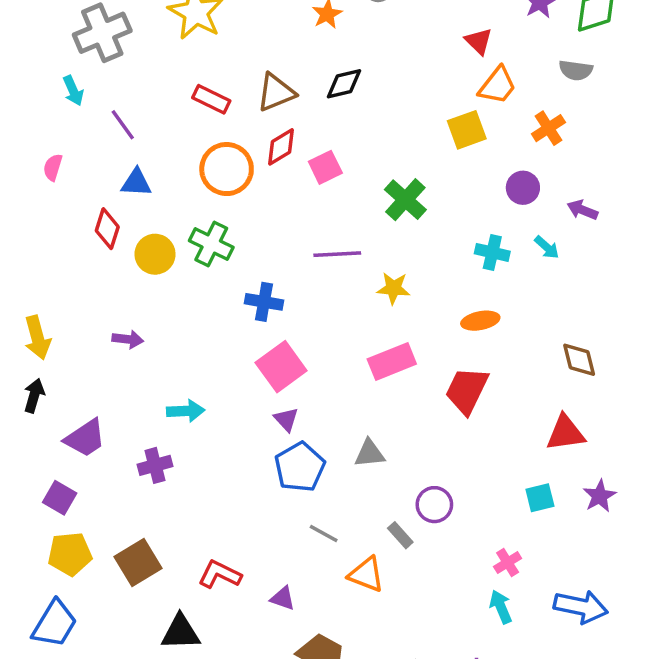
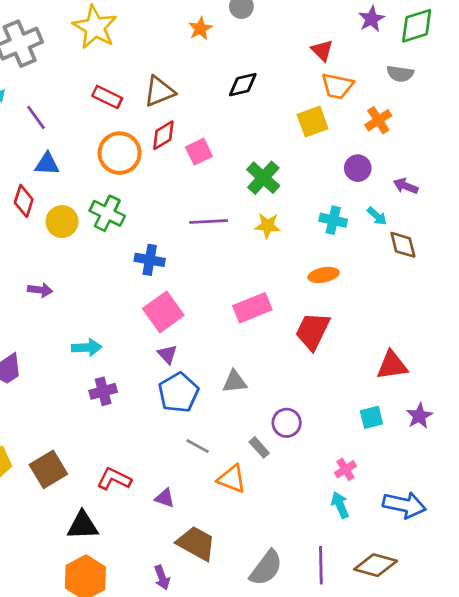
black diamond: (344, 84) -> (243, 85), moved
orange trapezoid: (497, 86) -> (337, 86), turned 64
yellow star: (393, 288) -> (267, 226), moved
brown diamond: (579, 360) -> (403, 245), moved
purple cross: (155, 465) -> (103, 391), moved

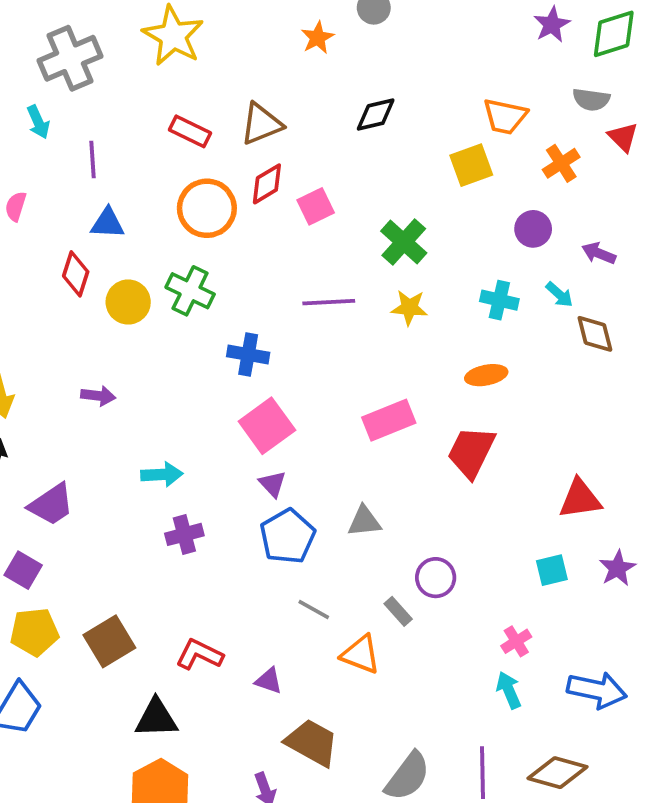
red triangle: (322, 50) -> (623, 137), moved
purple line: (36, 117) -> (93, 160), turned 32

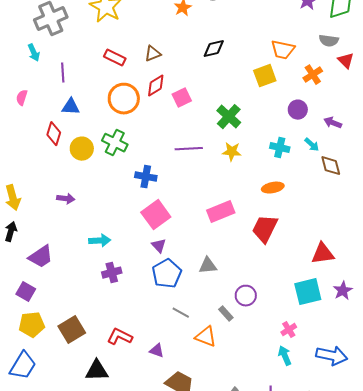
brown triangle: (261, 124) -> (153, 54), size x0.7
cyan square: (552, 570) -> (308, 292), size x1.6

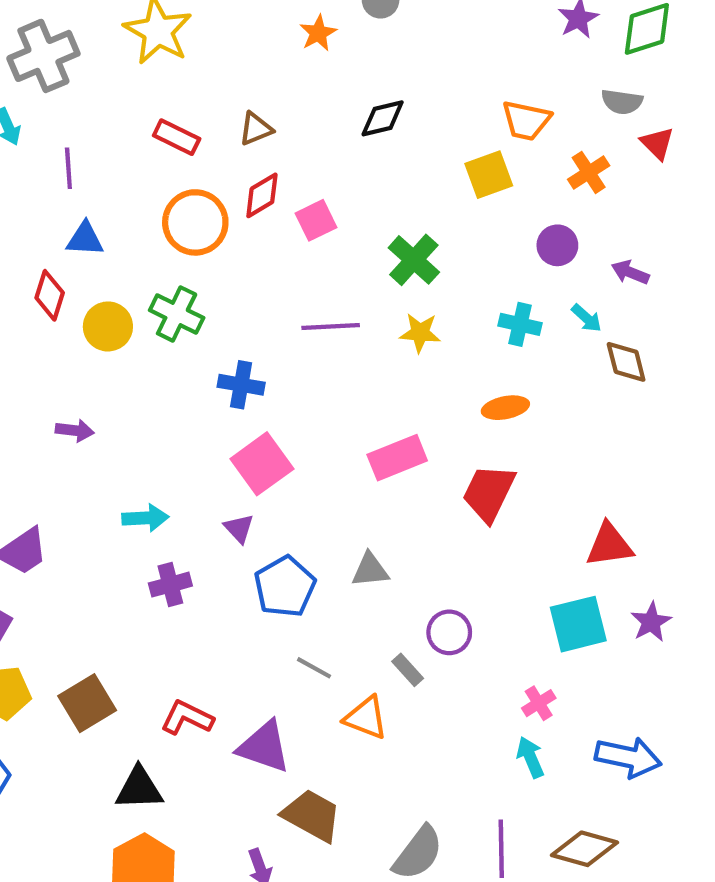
purple triangle: (159, 246) -> (239, 528), moved
purple triangle: (157, 351) -> (264, 747), size x1.8

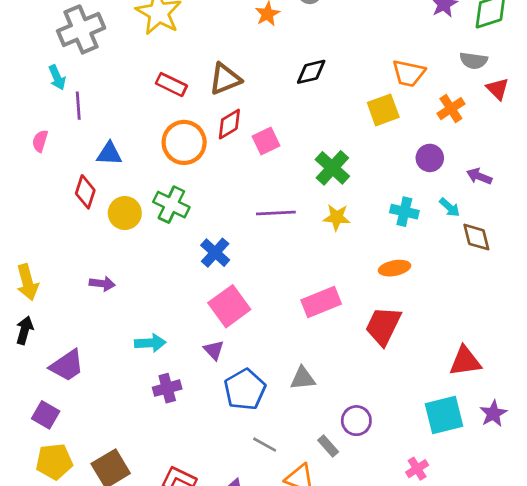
brown triangle: (256, 129) -> (225, 79), size x1.4
purple line: (68, 168) -> (78, 106), moved
blue cross: (241, 385) -> (215, 253), turned 32

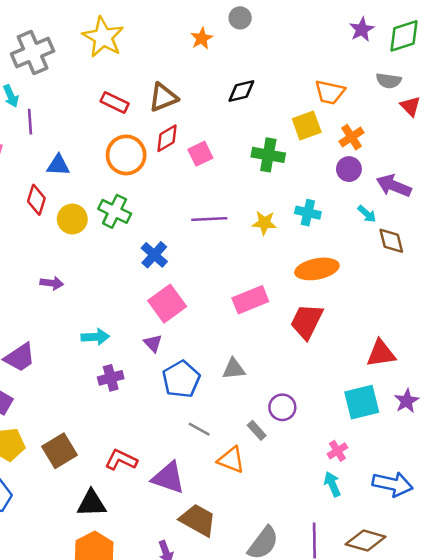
orange cross: (451, 109) -> (352, 137), moved
green cross: (332, 168) -> (268, 155), moved, turned -32
purple arrow: (479, 176) -> (394, 186), size x1.5
cyan cross: (404, 212) -> (308, 213), moved
orange ellipse: (394, 268) -> (317, 269), size x1.5

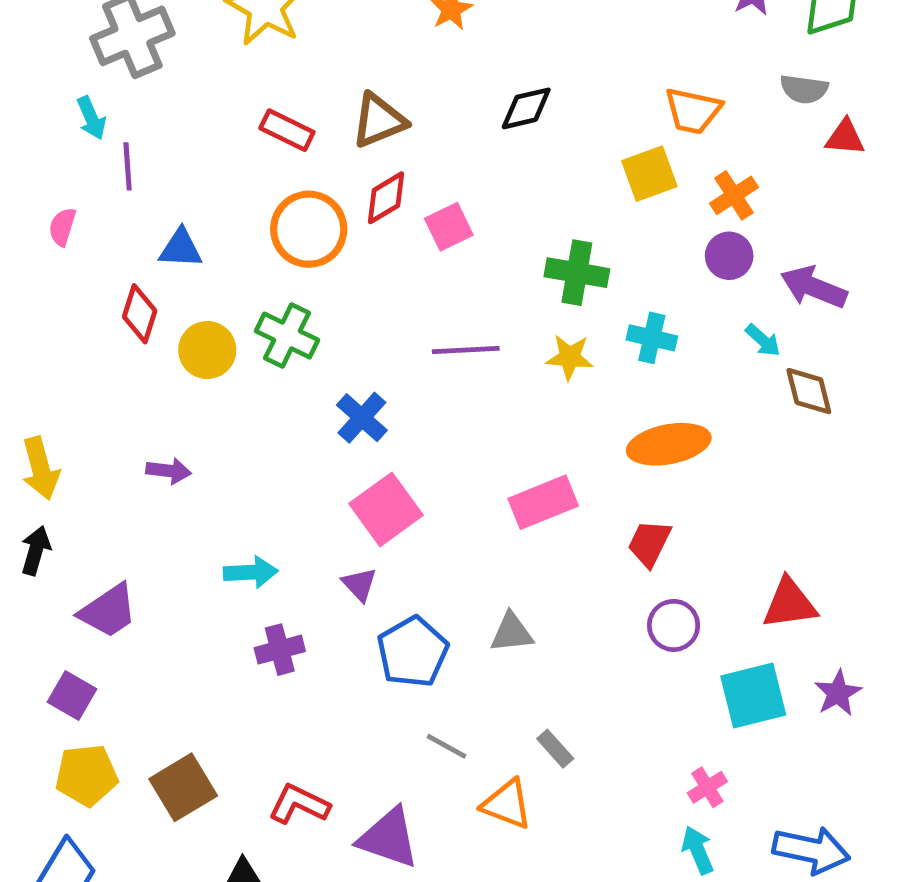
red triangle: (410, 106) -> (845, 137), turned -40
green cross: (268, 155) -> (577, 273), moved
red trapezoid: (307, 321) -> (649, 543), size x0.7
purple circle: (282, 407) -> (674, 625), moved

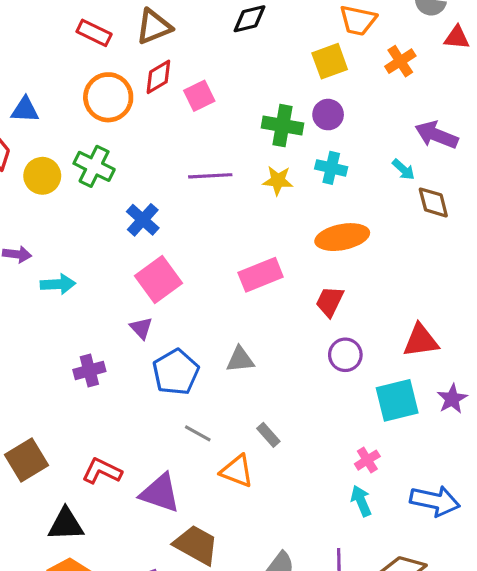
orange cross: (734, 195) -> (400, 61), moved
purple circle: (729, 256) -> (328, 115), moved
cyan arrow: (251, 572) -> (58, 284), moved

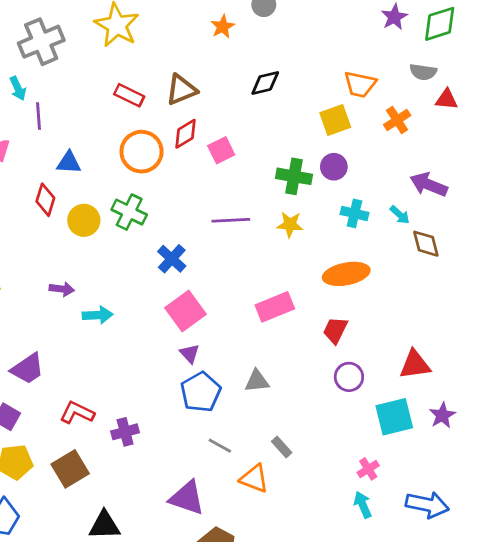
cyan cross: (331, 168) -> (354, 213), moved
purple triangle: (141, 328) -> (190, 354), moved
purple cross: (89, 371) -> (125, 432), moved
red L-shape: (102, 471) -> (77, 413), moved

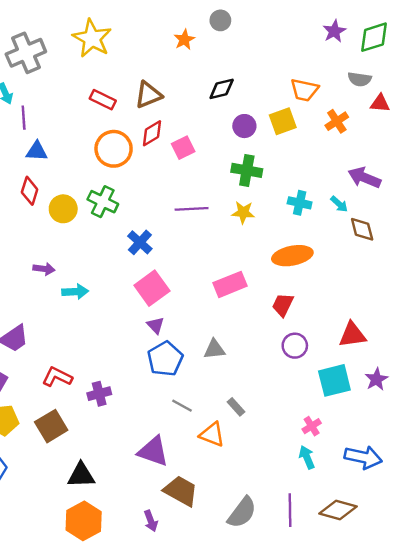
blue triangle: (69, 163) -> (37, 151), moved
purple circle: (334, 167) -> (244, 126), moved

